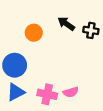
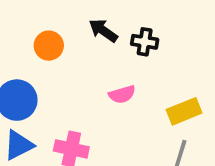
pink semicircle: (71, 92) -> (122, 94), moved

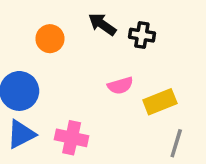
yellow rectangle: (184, 111) -> (160, 102), moved

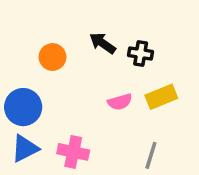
yellow rectangle: (160, 102) -> (161, 97), moved
gray line: (176, 143) -> (151, 155), moved

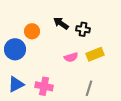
blue circle: (23, 107) -> (15, 49), moved

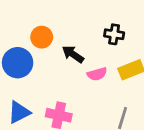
black arrow: (61, 23) -> (73, 54), moved

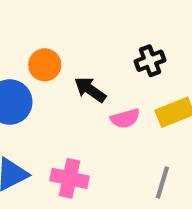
black cross: (114, 34) -> (150, 61), turned -30

